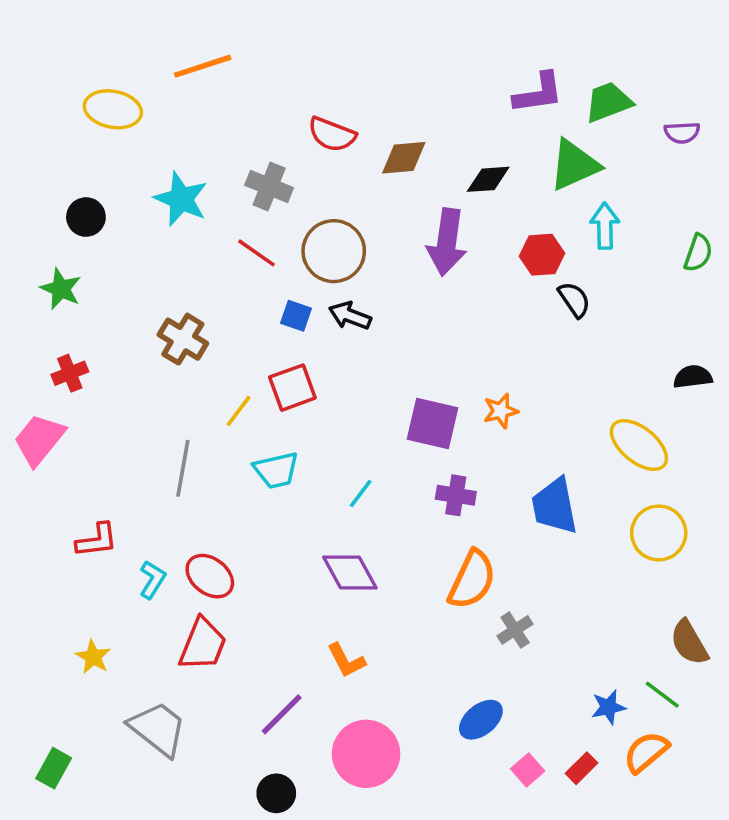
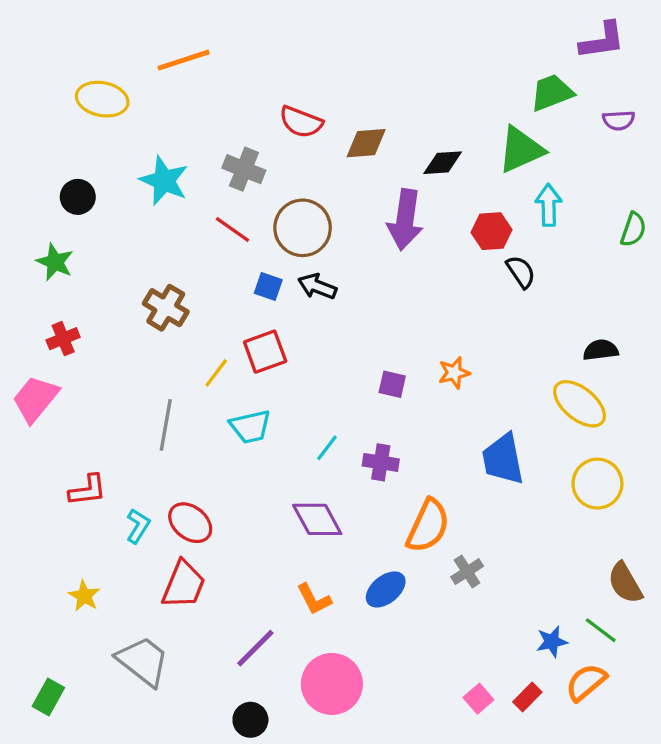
purple L-shape: (538, 93) -> (602, 40), moved
black semicircle: (693, 377) -> (601, 350), moved
purple square: (432, 423) -> (392, 384), size x0.6
purple cross: (456, 495) -> (381, 462), moved
blue ellipse: (481, 720) -> (386, 589), moved

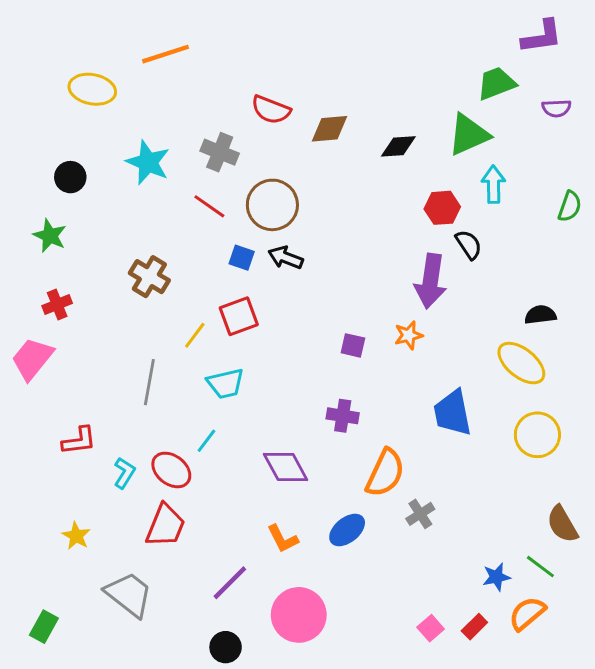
purple arrow: (405, 220) -> (431, 281), moved
cyan line: (327, 448) -> (206, 441), moved

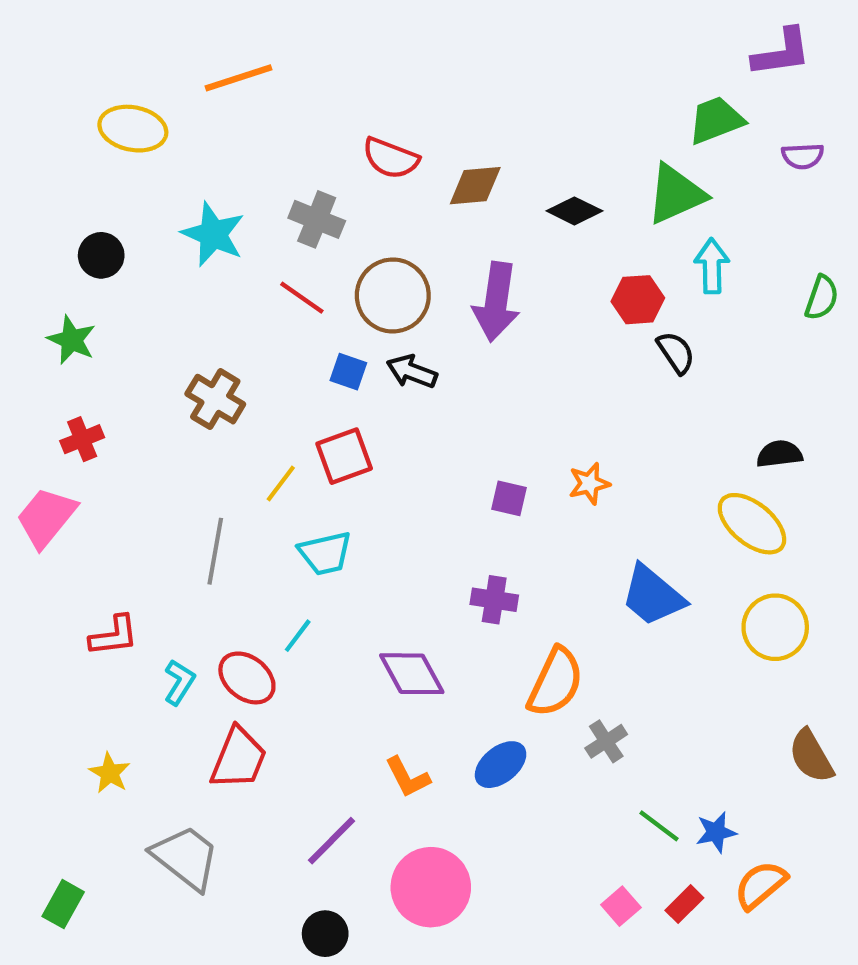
black diamond: (398, 146) -> (574, 211), turned 30
purple arrow: (431, 281) -> (496, 302), moved
blue trapezoid: (453, 413) -> (653, 596), turned -39
green line: (540, 567) -> (659, 826), moved

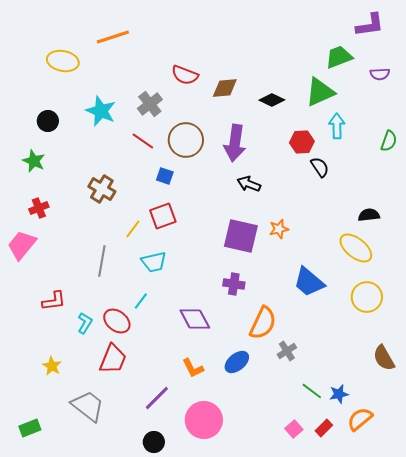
gray cross: (317, 219) -> (150, 104), turned 30
black arrow: (412, 372) -> (249, 184), moved
purple square: (509, 498) -> (241, 236), size x2.0
green rectangle: (63, 904) -> (30, 428), turned 40

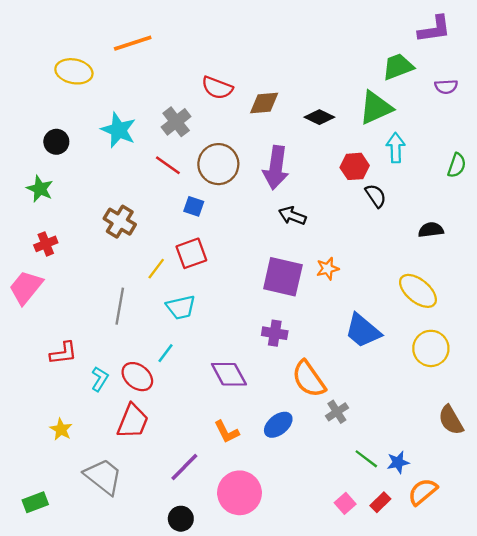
black semicircle: (369, 215) -> (431, 230), moved
orange semicircle: (263, 323) -> (309, 379), turned 120

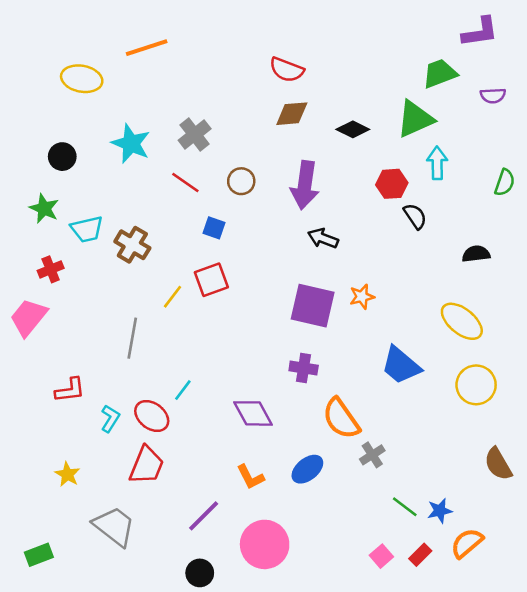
red semicircle: (217, 88) -> (287, 70), moved
brown circle: (218, 164) -> (241, 181), size x0.6
cyan trapezoid: (181, 307) -> (87, 229), moved

